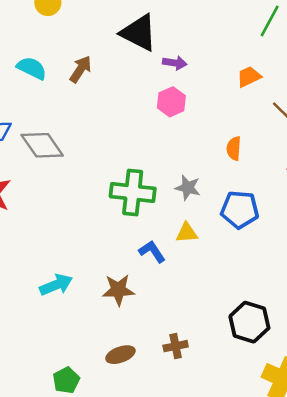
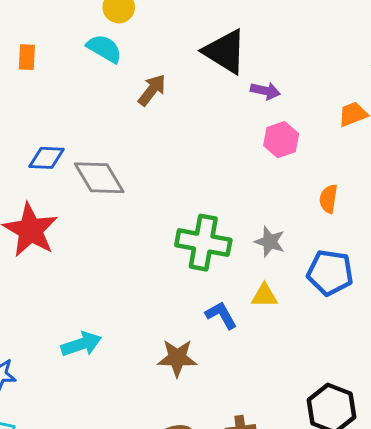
cyan semicircle: (32, 68) -> (104, 49), moved
pink hexagon: (171, 102) -> (281, 140), moved
cyan arrow: (56, 285) -> (81, 344), moved

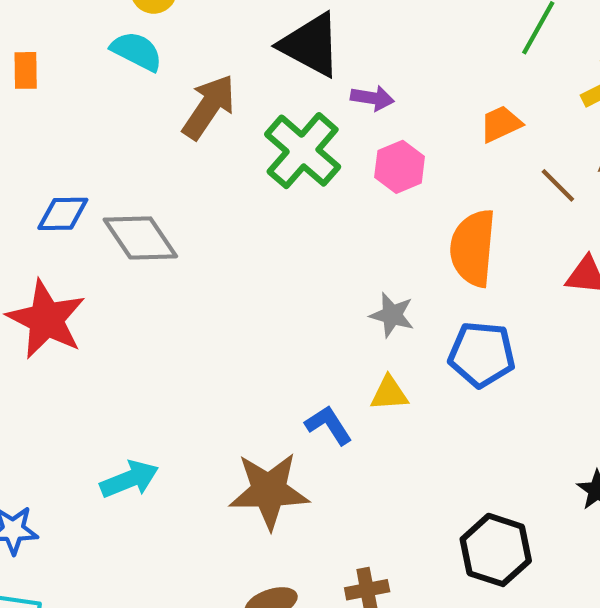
brown arrow: (152, 90) -> (209, 107), size x1.4
orange semicircle: (328, 199) -> (473, 248), size x1.8
green cross: (203, 243) -> (303, 151), moved, turned 34
brown star: (177, 358) -> (269, 491), size x1.4

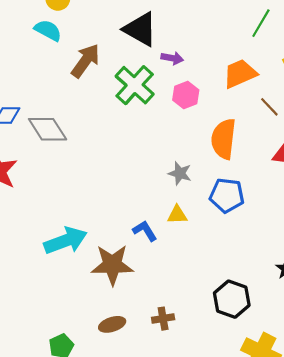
orange trapezoid: (501, 124) -> (240, 74), size x1.5
cyan arrow: (129, 479) -> (65, 241), moved, size x1.4

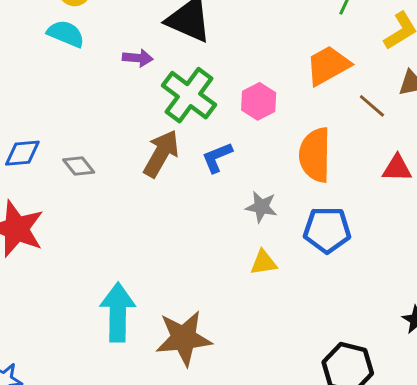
purple arrow: (172, 58) -> (138, 58), moved
brown arrow: (85, 61) -> (161, 154), moved
gray diamond: (48, 129) -> (79, 166), size x0.6
blue L-shape: (145, 231) -> (217, 157), moved, turned -75
cyan arrow: (65, 241) -> (118, 312), turned -63

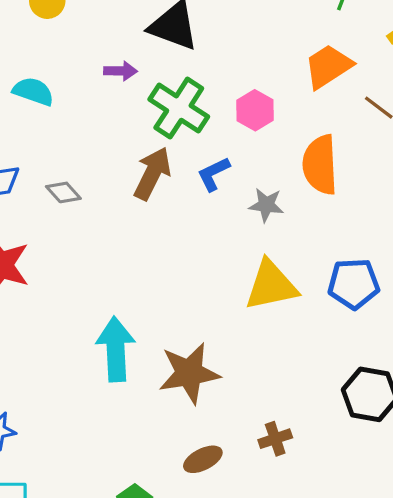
cyan semicircle: (66, 34) -> (33, 91), moved
gray star: (261, 207) -> (266, 205), moved
blue pentagon: (327, 230) -> (354, 284), moved
yellow triangle: (264, 263) -> (271, 285), size x1.8

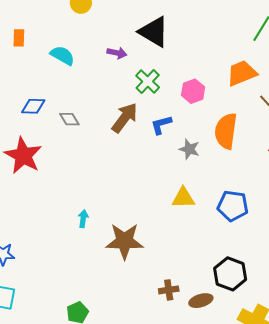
green cross: (179, 108) -> (148, 81), size x0.7
yellow triangle: (271, 285) -> (183, 198), size x0.7
cyan arrow: (116, 349) -> (83, 219), size x0.5
brown ellipse: (203, 459) -> (201, 301), moved

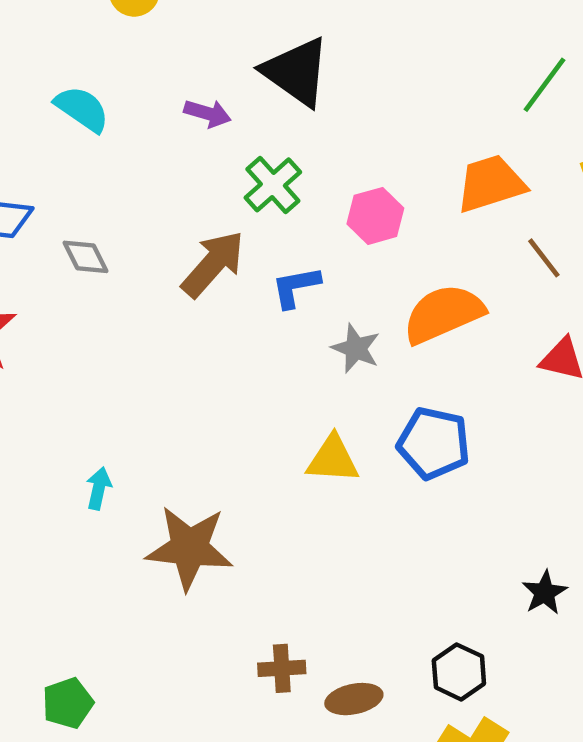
orange semicircle: (226, 131) -> (443, 314), turned 54
blue pentagon: (233, 206) -> (434, 443), moved
black hexagon: (230, 274) -> (459, 672), moved, size x0.7

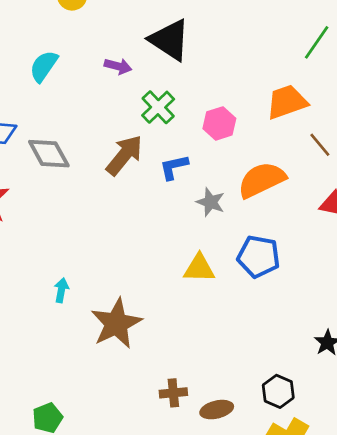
cyan semicircle: (82, 109) -> (44, 66), turned -88
gray diamond: (86, 257) -> (49, 154), size x1.5
brown star: (189, 548) -> (116, 323), turned -30

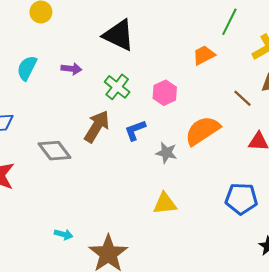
purple arrow: (118, 66) -> (71, 69), moved
orange trapezoid: (287, 102) -> (204, 55), moved, size x0.7
gray diamond: (49, 154) -> (55, 151), moved
blue pentagon: (259, 257) -> (241, 199), moved
cyan arrow: (61, 290) -> (64, 234), turned 102

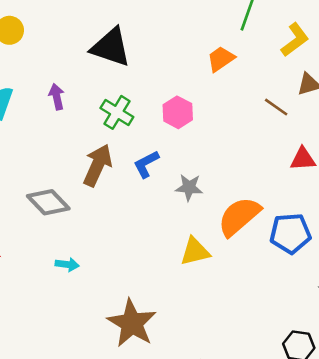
purple arrow: (71, 69) -> (57, 97), turned -102
orange semicircle: (202, 131) -> (239, 216), moved
cyan arrow: (64, 234) -> (67, 264), moved

